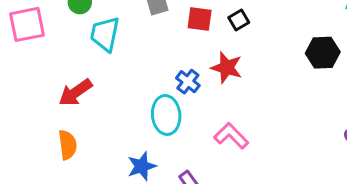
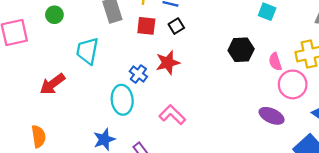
cyan trapezoid: (105, 34) -> (87, 51), moved
red star: (227, 68) -> (168, 63), turned -30
orange semicircle: (68, 145) -> (39, 136), moved

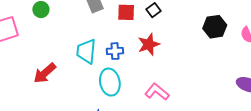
cyan trapezoid: (87, 51) -> (86, 51), moved
blue cross: (138, 74) -> (115, 51), moved, turned -35

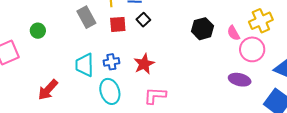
red star: (149, 44) -> (144, 64), moved
pink L-shape: (157, 92) -> (155, 96), turned -30

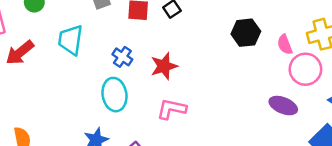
blue cross: (111, 62) -> (122, 57), turned 35
cyan trapezoid: (85, 65) -> (71, 40), moved
red arrow: (48, 90) -> (20, 53), moved

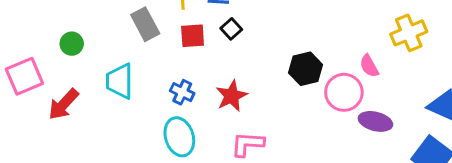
black hexagon: (246, 33) -> (306, 69), moved
pink semicircle: (285, 44) -> (369, 66), moved
pink circle: (305, 69) -> (344, 92), moved

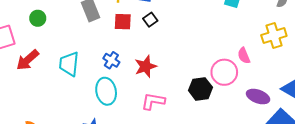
black hexagon: (306, 69) -> (200, 89), moved
cyan trapezoid: (120, 81) -> (69, 64), moved
purple ellipse: (375, 121) -> (258, 97), moved

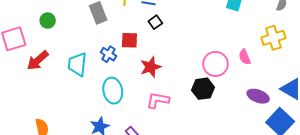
red square: (123, 22) -> (129, 40), moved
blue cross: (111, 60) -> (109, 54), moved
pink circle: (224, 72) -> (215, 64), moved

